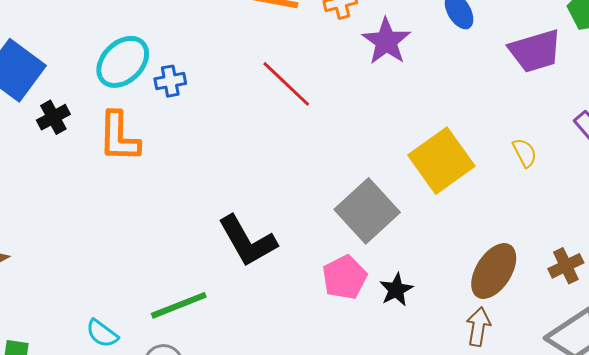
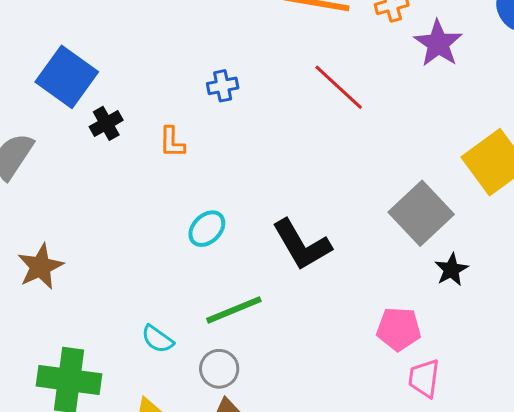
cyan ellipse: (123, 62) -> (207, 229), moved, size x0.7
orange L-shape: (119, 137) -> (172, 142), size x0.6
pink pentagon: (345, 277) -> (399, 329), moved, turned 30
black star: (396, 290) -> (451, 270), moved

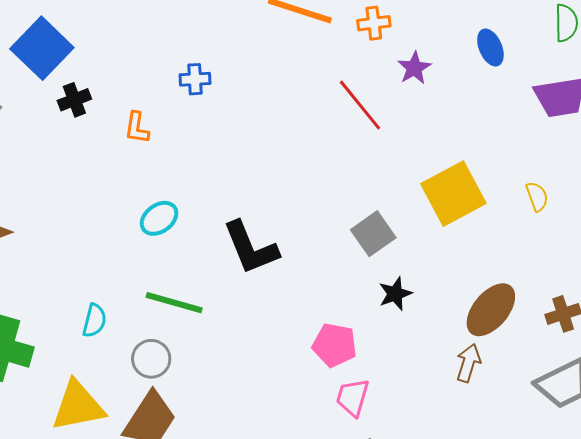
purple star: (438, 43) -> (414, 68), size x0.7
red line: (339, 87) -> (360, 105), moved
gray square: (421, 213) -> (373, 234), size x0.7
green line: (234, 310) -> (174, 303), turned 30
cyan semicircle: (158, 339) -> (94, 321), turned -120

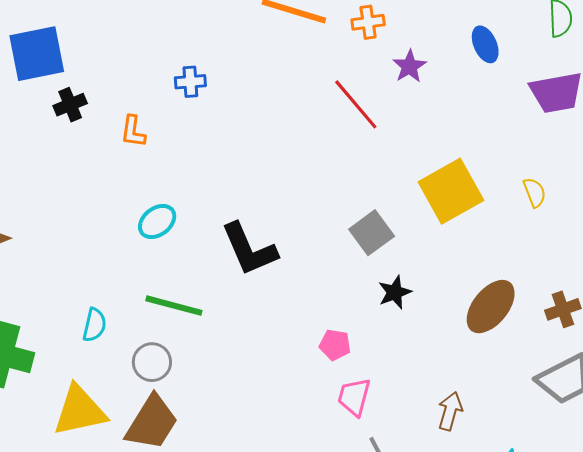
blue square: (42, 48) -> (37, 54), turned 36
pink pentagon: (335, 345) -> (335, 345), size x0.7
brown arrow: (468, 363) -> (450, 411), moved

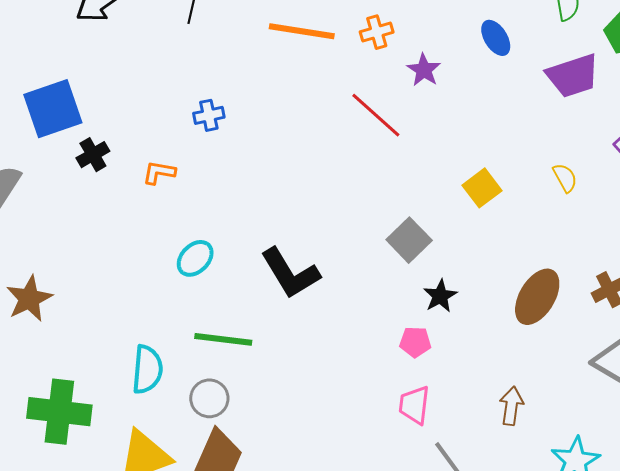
orange L-shape: (133, 131) -> (159, 172), turned 100
yellow square: (451, 191) -> (482, 188), size x0.6
cyan semicircle: (94, 325) -> (147, 369), size x1.4
pink pentagon: (335, 345) -> (415, 342), moved

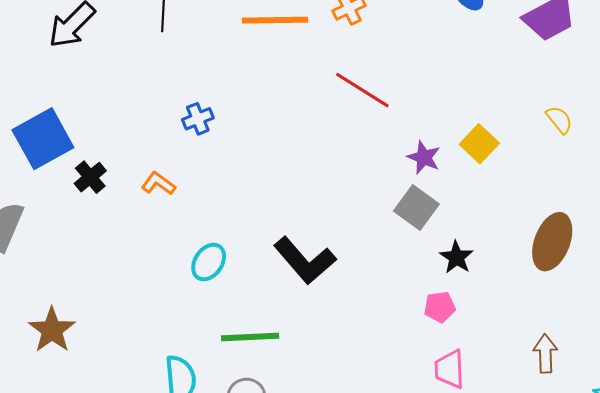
purple star: (424, 70) -> (424, 157), moved
orange L-shape: (159, 172) -> (158, 184), turned 36

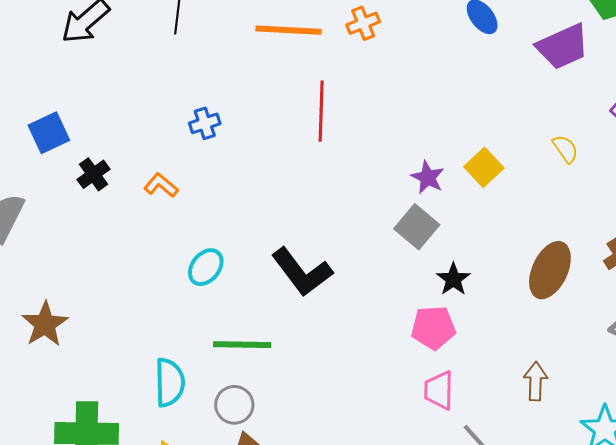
red line: (362, 90) -> (321, 111), moved, turned 56
blue square: (43, 139) -> (49, 133), size x0.7
pink pentagon: (440, 307) -> (433, 328), size x1.4

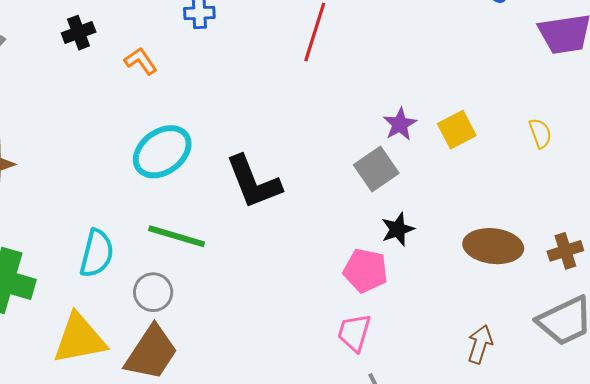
cyan ellipse: (206, 267) -> (162, 152), size x1.5
brown ellipse: (550, 270) -> (493, 246), turned 56
brown arrow: (536, 381) -> (480, 344), moved

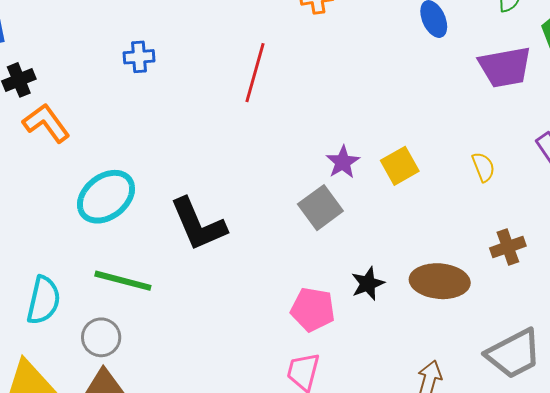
orange L-shape: (141, 61) -> (46, 123), moved, size x1.4
black star: (398, 229) -> (368, 284), moved
brown cross: (565, 251) -> (508, 247), moved

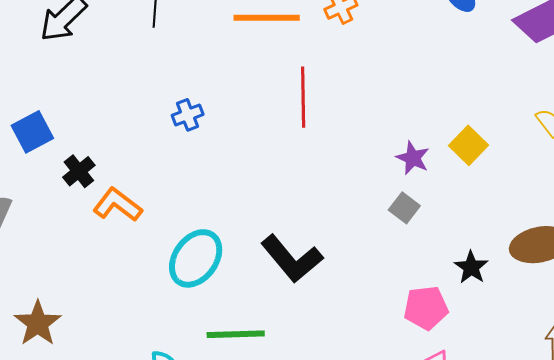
gray square: (320, 208) -> (404, 208), size x0.7

